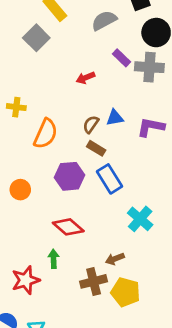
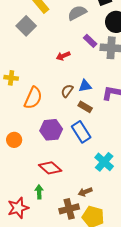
brown rectangle: (96, 148) -> (85, 107), moved

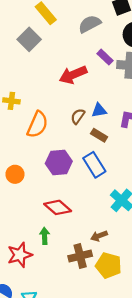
red arrow: (63, 56) -> (73, 75), size x1.6

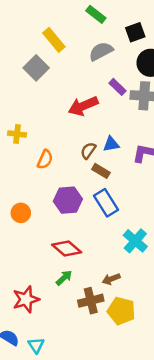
orange semicircle: (37, 125) -> (45, 159), size x0.7
brown rectangle: (99, 135) -> (101, 171), moved
green arrow: (45, 236) -> (64, 278), moved, turned 49

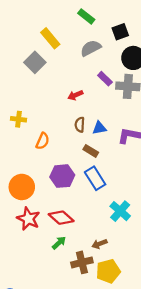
red arrow: (83, 106) -> (75, 95), size x0.6
brown semicircle: (88, 151) -> (80, 125), moved, turned -32
orange circle: (21, 213) -> (22, 187), size x1.5
red star: (26, 299) -> (28, 219), moved, turned -30
yellow pentagon: (121, 311) -> (108, 271), turned -30

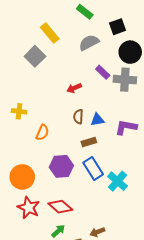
brown rectangle: (91, 151) -> (89, 142), turned -48
cyan cross: (120, 211) -> (117, 181), moved

